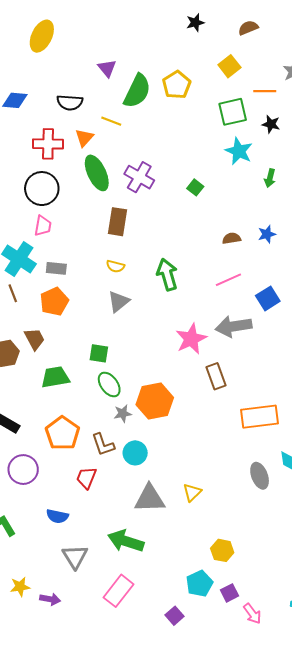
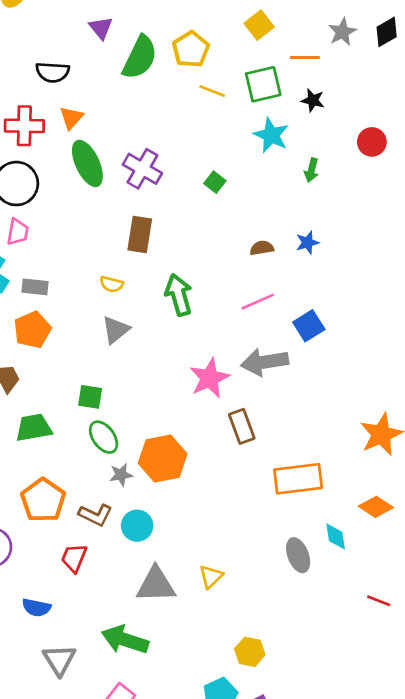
yellow line: (111, 121) -> (212, 91), moved
brown rectangle: (117, 222) -> (140, 235), moved
brown L-shape: (103, 445) -> (95, 515), turned -45

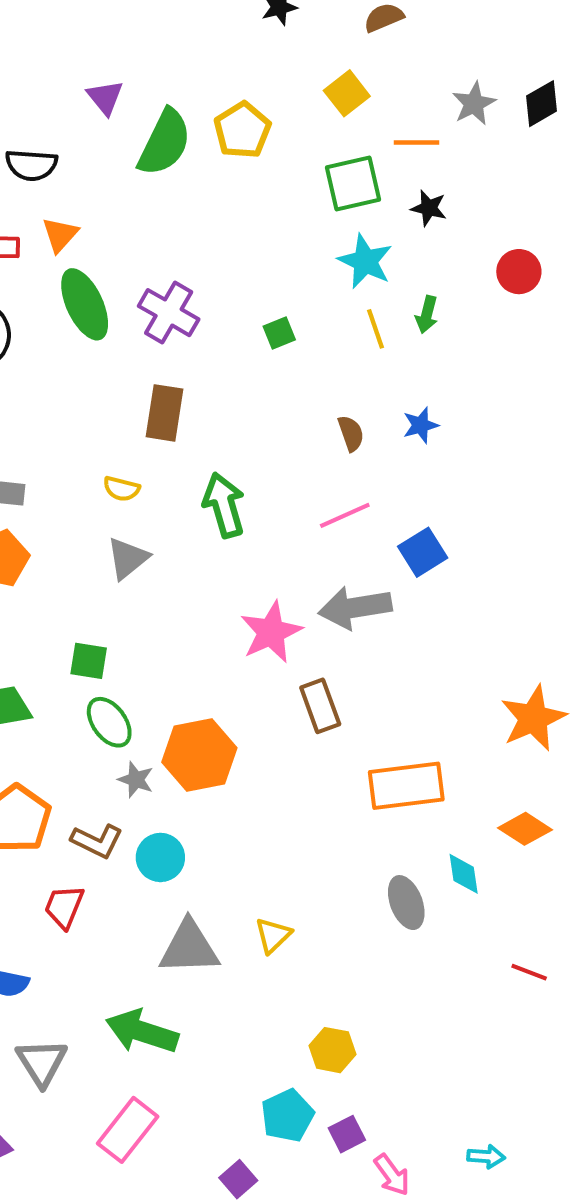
yellow line: (212, 91) -> (376, 329), moved, turned 50
green square: (215, 182) -> (279, 333), turned 30
brown semicircle: (262, 248) -> (351, 433), turned 80
gray star: (121, 475) -> (136, 780), turned 30

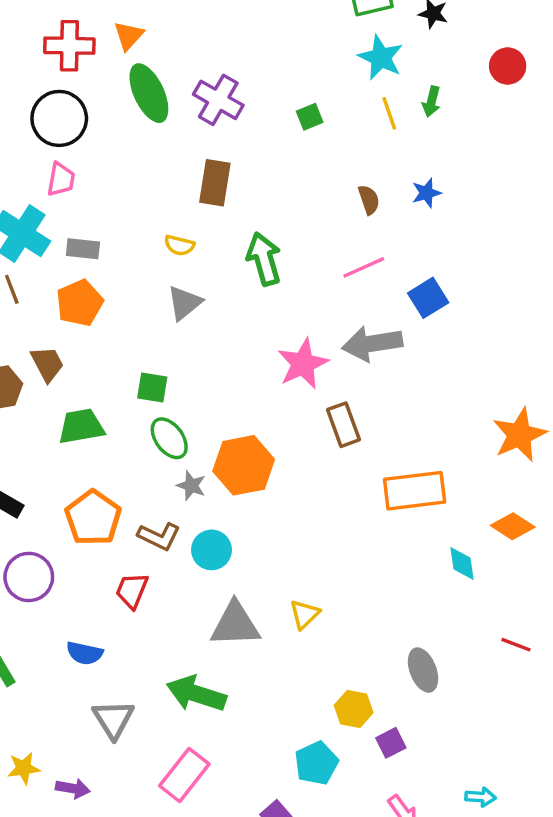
gray ellipse: (406, 903) -> (423, 670), moved
purple square: (347, 1134) -> (391, 743), moved

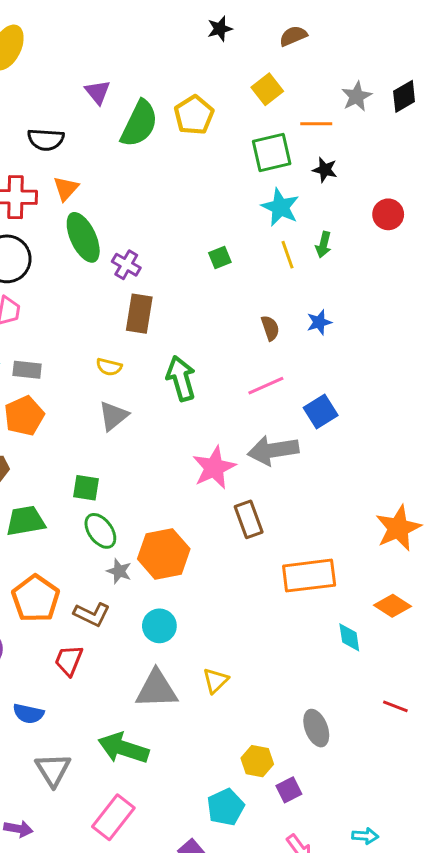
purple cross: (218, 100) -> (126, 265), moved, size x0.7
cyan circle: (212, 550) -> (159, 626), moved

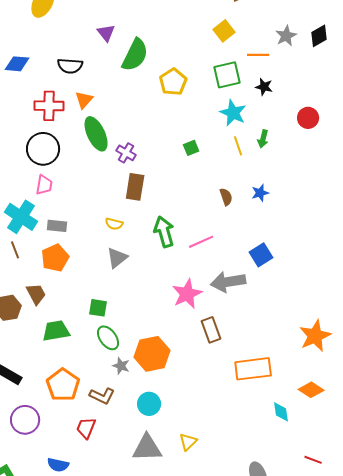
yellow pentagon: (194, 115) -> (173, 82), moved
pink line: (266, 386) -> (201, 242), moved

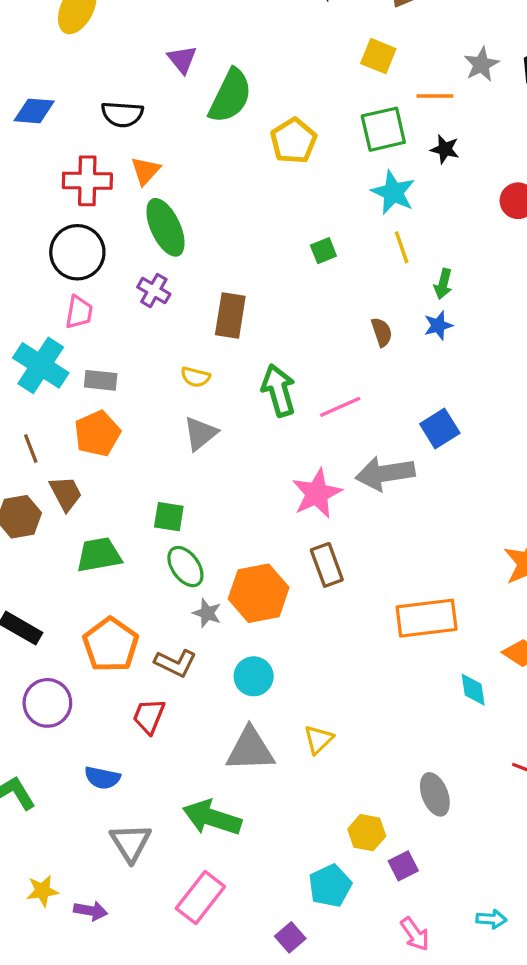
yellow square: (224, 31) -> (378, 56), turned -30
green arrow: (263, 139) -> (443, 284), moved
purple cross: (126, 153) -> (154, 291), moved
brown line: (15, 250) -> (31, 448), moved
brown rectangle: (211, 330) -> (327, 565), moved

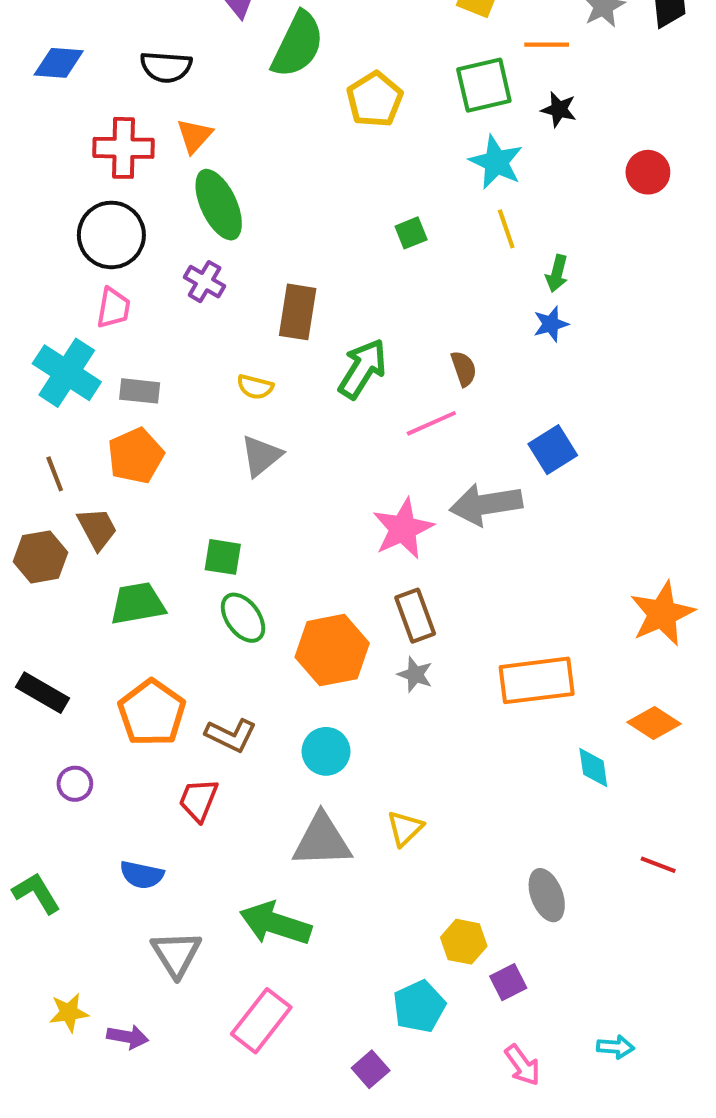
brown semicircle: (382, 332) -> (464, 369), moved
green arrow: (279, 390) -> (362, 369), moved, turned 48
gray star: (207, 613) -> (415, 674), moved
purple circle: (47, 703) -> (75, 784), size x0.6

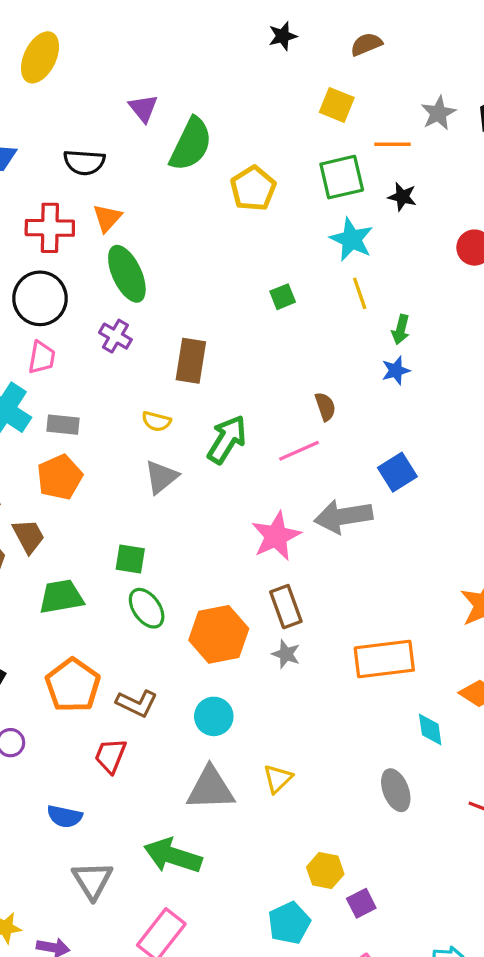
green arrow: (362, 369) -> (227, 439), moved
gray ellipse: (547, 895) -> (396, 790), moved

